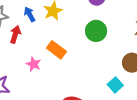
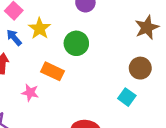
green circle: (96, 31) -> (76, 43), moved

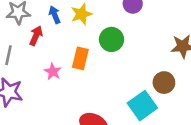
orange rectangle: (52, 71) -> (80, 58), turned 60
cyan square: (127, 97) -> (142, 106), size x1.6

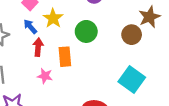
red arrow: (36, 36) -> (38, 47), moved
brown circle: (164, 83) -> (132, 35), moved

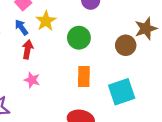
orange rectangle: (65, 57) -> (84, 76), moved
cyan square: (132, 79) -> (122, 92), turned 30

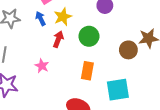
red arrow: (28, 49) -> (58, 39), moved

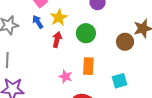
pink star: (42, 66) -> (65, 76), moved
cyan square: (118, 90) -> (120, 81), size x0.7

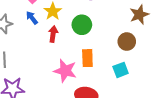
brown circle: (125, 42) -> (127, 42), moved
pink star: (65, 76) -> (65, 71), size x1.6

